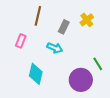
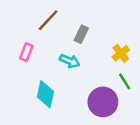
brown line: (38, 16) -> (48, 20), turned 30
yellow cross: (87, 20) -> (121, 53), moved

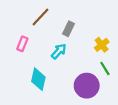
cyan arrow: (70, 61) -> (59, 51), turned -70

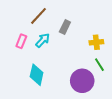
yellow cross: (102, 45) -> (96, 42), turned 32
cyan arrow: (59, 51) -> (43, 40), moved

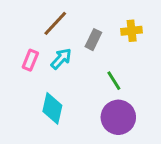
yellow cross: (96, 42) -> (132, 31), moved
green line: (99, 65) -> (114, 81), moved

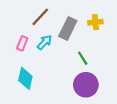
gray rectangle: (93, 40) -> (68, 29), size x1.5
cyan diamond: (52, 108) -> (25, 78), moved

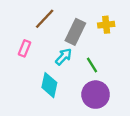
cyan arrow: (44, 42) -> (64, 57), moved
cyan diamond: (25, 78) -> (49, 85), moved

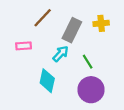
pink rectangle: (25, 48) -> (24, 46), turned 64

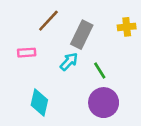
yellow cross: (101, 23) -> (127, 27), moved
cyan diamond: (47, 81) -> (39, 103), moved

